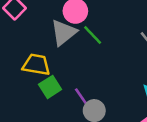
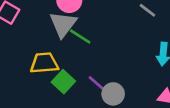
green line: (93, 35) -> (80, 37), moved

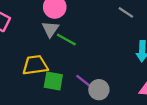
gray triangle: (63, 24) -> (50, 29), size x0.7
green square: (63, 82) -> (53, 81), turned -30

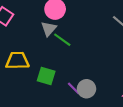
yellow trapezoid: (35, 65) -> (17, 61), moved
purple line: (83, 81) -> (74, 88), moved

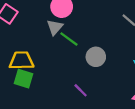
green square: (46, 76) -> (23, 79), moved
gray circle: (86, 89) -> (96, 57), moved

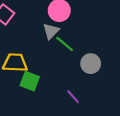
green square: (23, 79) -> (30, 81), moved

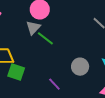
gray circle: (91, 64) -> (80, 67), moved

